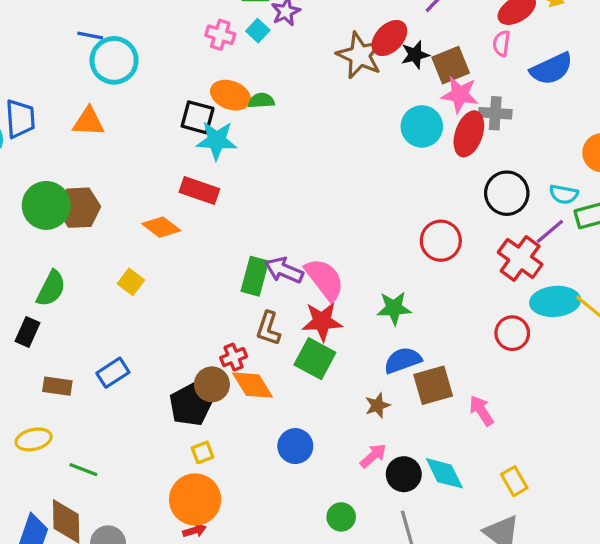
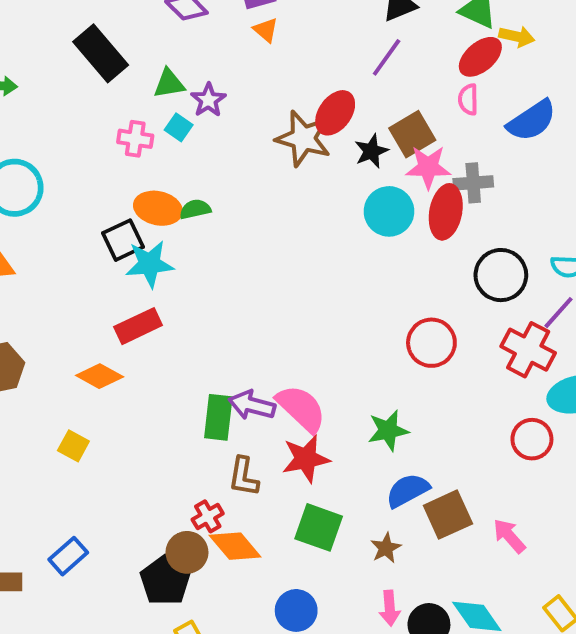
black star: (415, 55) -> (371, 151), moved
black square: (198, 117) -> (123, 240), turned -32
red rectangle: (199, 190) -> (138, 326), turned -36
green square: (315, 359) -> (319, 527), moved
pink arrow: (373, 456) -> (390, 608), turned 136

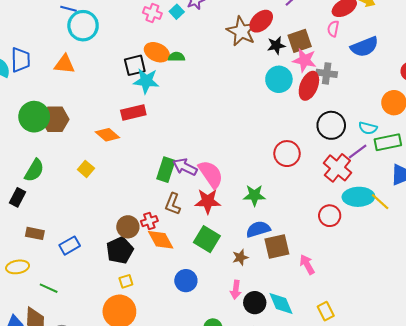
brown circle: (187, 552) -> (128, 227), moved
blue rectangle: (68, 556) -> (70, 246), moved

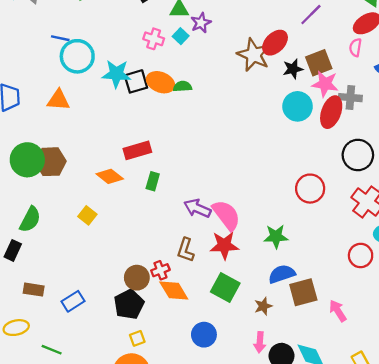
black square: (135, 65) -> (136, 81), moved
cyan star: (146, 81) -> (116, 74), moved
green rectangle: (166, 170) -> (153, 181), moved, size x0.7

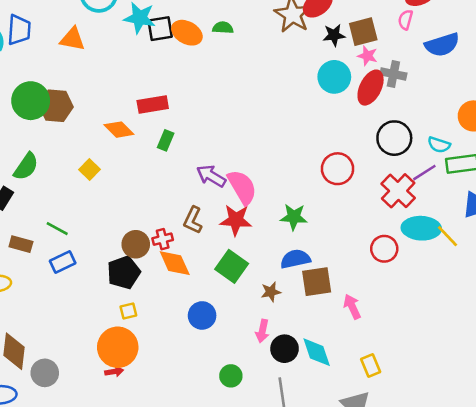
pink star: (325, 84) -> (367, 56), size x0.7
green semicircle: (183, 86) -> (223, 28), moved
green line: (52, 350) -> (57, 229), moved

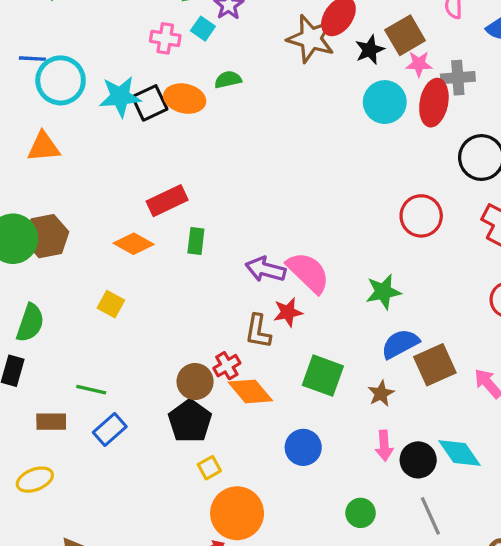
red star: (236, 220) -> (288, 312), moved, size x0.7
orange circle: (118, 347) -> (237, 513), moved

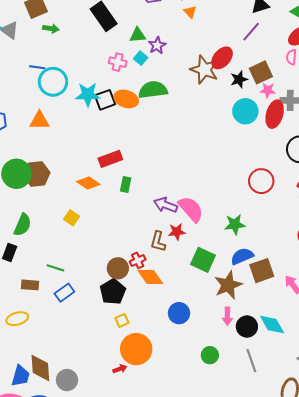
green semicircle: (228, 80) -> (153, 90), size x1.8
green square: (323, 376) -> (203, 260), moved
brown star: (381, 394) -> (228, 285), size x1.8

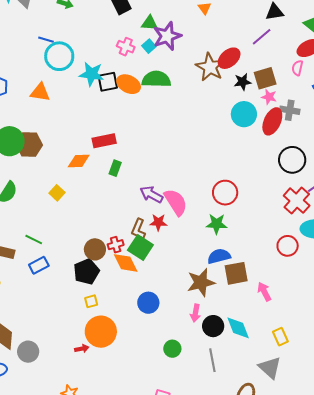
purple star: (157, 45) -> (167, 36), size x1.6
red circle: (261, 181) -> (225, 193), moved
orange diamond: (88, 183) -> (79, 161), turned -45
green square: (203, 260) -> (140, 247), moved

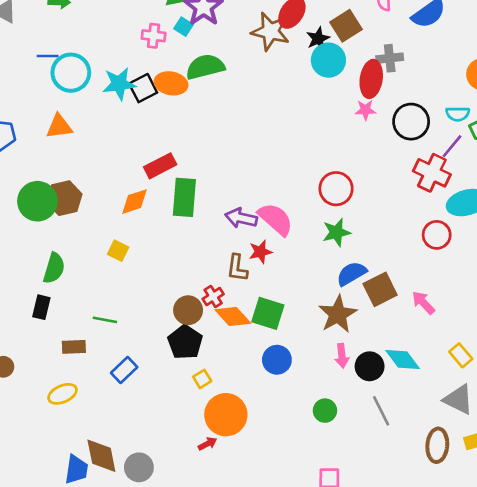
pink star: (269, 97) -> (365, 110), moved
cyan circle: (244, 114) -> (328, 60), moved
green rectangle: (115, 168) -> (184, 197), size x1.8
green square: (140, 247) -> (268, 313), moved
blue rectangle: (39, 265) -> (124, 370), moved

